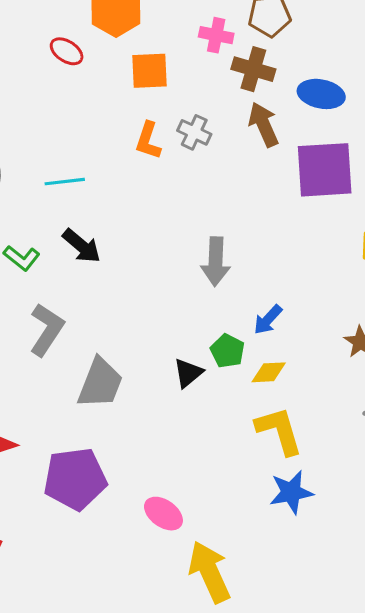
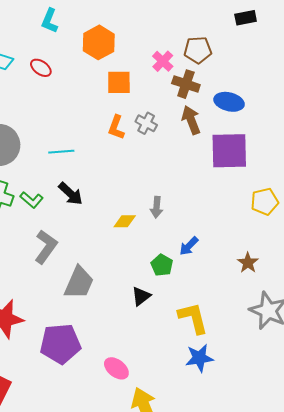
pink cross: (216, 35) -> (163, 61), turned 30
red ellipse: (67, 51) -> (41, 68), moved
gray arrow: (216, 262) -> (157, 207), size x0.7
yellow diamond: (269, 372) -> (125, 221), moved
black triangle: (188, 373) -> (141, 296), moved

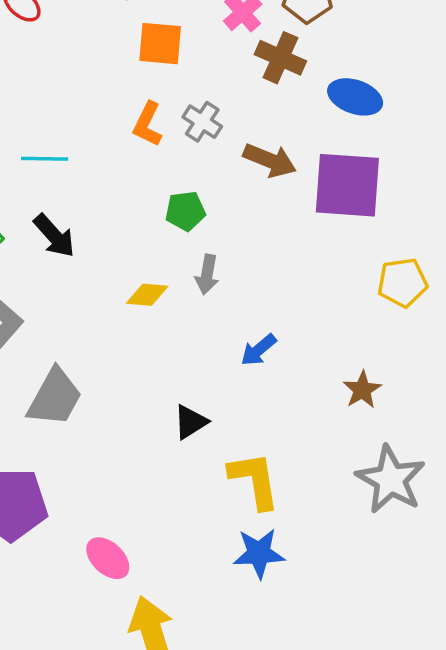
brown arrow: (191, 120) -> (270, 160), moved, turned 128
green pentagon: (162, 265) -> (185, 211), moved, turned 30
black triangle: (141, 296) -> (190, 422), moved

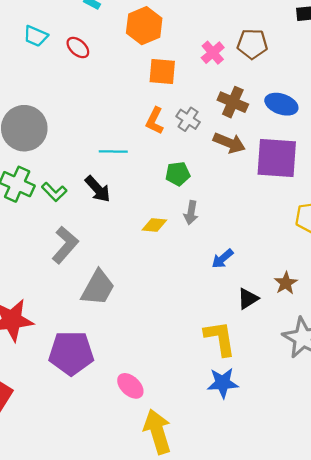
brown cross: (280, 58) -> (233, 102), moved
cyan line: (45, 159) -> (113, 152), moved
black triangle: (190, 422) -> (248, 299), moved

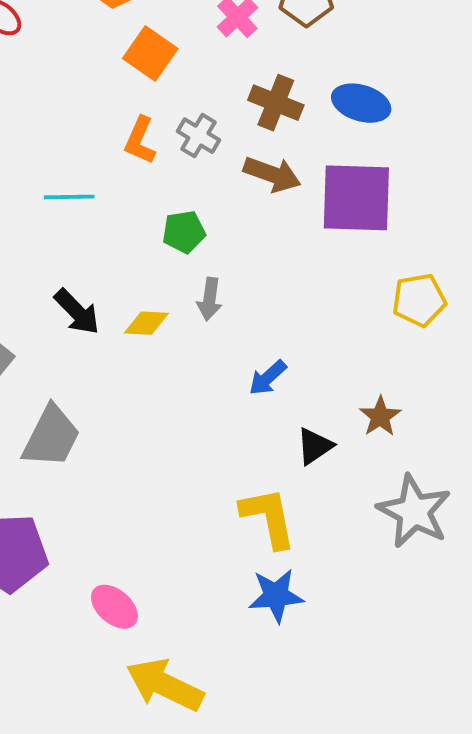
orange square: (162, 72) -> (150, 54), turned 32
black arrow: (98, 189) -> (77, 312), moved
yellow arrow: (157, 432) -> (165, 685), turned -45

